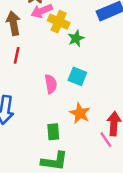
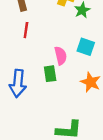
green rectangle: (53, 132) -> (50, 74), moved

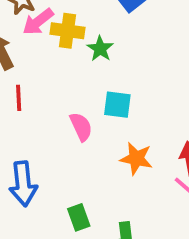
green rectangle: (50, 74) -> (79, 217), moved

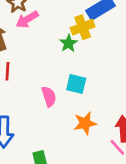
yellow cross: (67, 31) -> (83, 27), moved, turned -35
orange star: (136, 158) -> (85, 123), turned -30

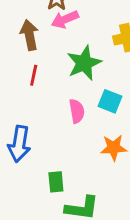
green star: (69, 43) -> (84, 63), moved, size x1.6

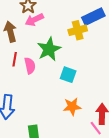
pink semicircle: (77, 111) -> (30, 66), moved

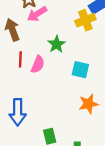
green star: (49, 49) -> (56, 44), size x0.7
pink semicircle: (30, 66) -> (38, 64), turned 42

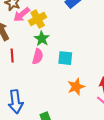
yellow cross: (85, 20) -> (38, 19), moved
pink semicircle: (38, 64) -> (38, 56), moved

